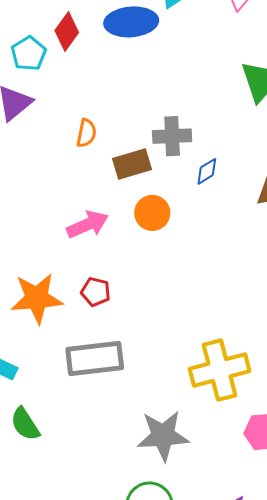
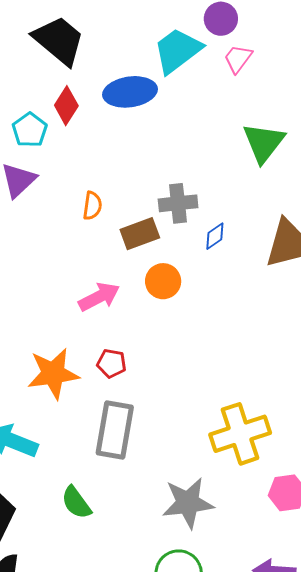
gray rectangle: (95, 358) -> (115, 430), turned -70
green semicircle: (25, 424) -> (76, 503), moved

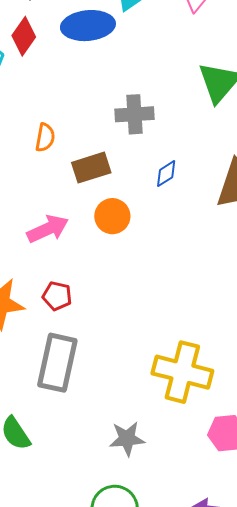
gray cross: (178, 203) -> (134, 114), moved
yellow cross: (240, 434) -> (182, 372), turned 30
gray star: (188, 503) -> (127, 439), size x0.7

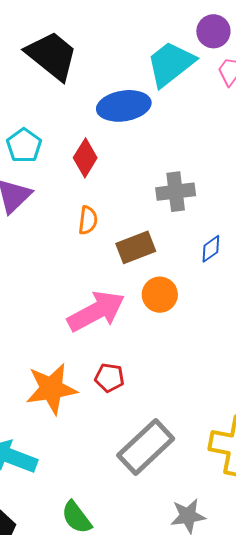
red diamond: (24, 36) -> (85, 158), moved
pink arrow: (48, 229) -> (96, 311), size x1.4
gray rectangle: (57, 363) -> (146, 447), moved, turned 38

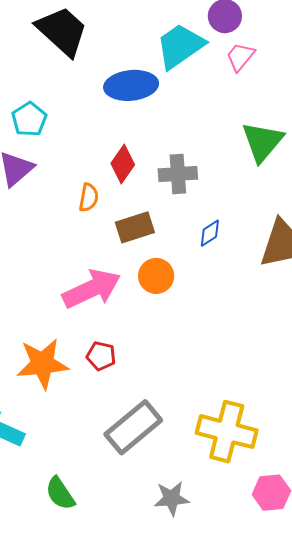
red diamond: (85, 158) -> (123, 164), moved

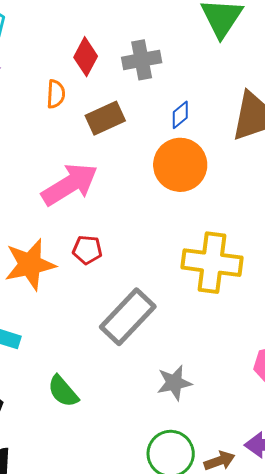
orange circle: (156, 276) -> (180, 165), moved, size x1.5
yellow cross: (227, 432) -> (212, 263), moved

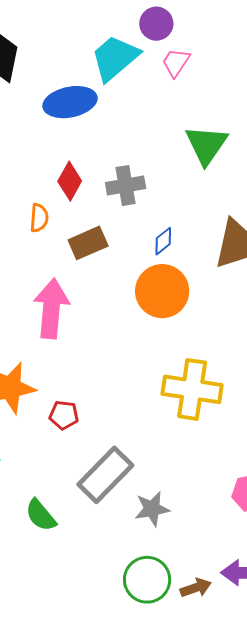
pink arrow: (70, 184) -> (51, 308), turned -54
red pentagon: (87, 250) -> (64, 415), moved
gray rectangle: (128, 317) -> (105, 475), moved

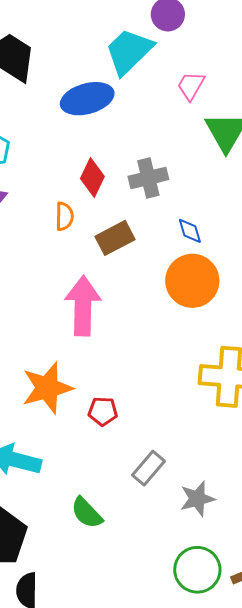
pink trapezoid: (176, 62) -> (191, 86), moved
blue diamond: (163, 241) -> (190, 231), turned -64
gray rectangle: (105, 475) -> (149, 468), size x0.6

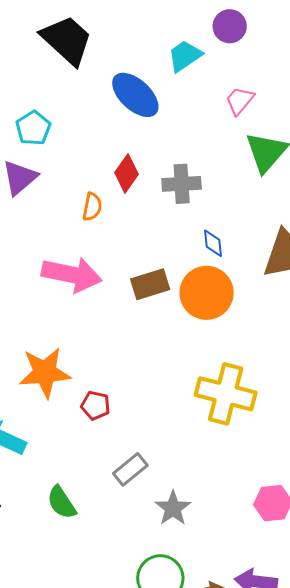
cyan trapezoid: (129, 51) -> (185, 56), size x0.7
blue ellipse: (87, 99) -> (135, 95), turned 48
brown rectangle: (115, 238) -> (150, 284), moved
pink arrow: (83, 306) -> (72, 274), moved, turned 90
gray star: (197, 499) -> (173, 508), turned -30

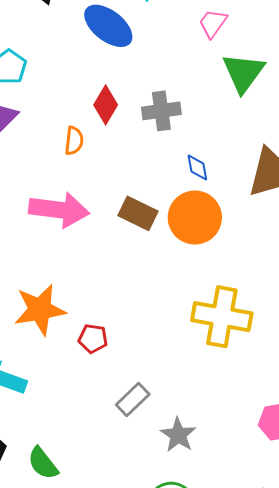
brown rectangle: (150, 284) -> (138, 213), turned 48
green semicircle: (62, 502) -> (43, 463), moved

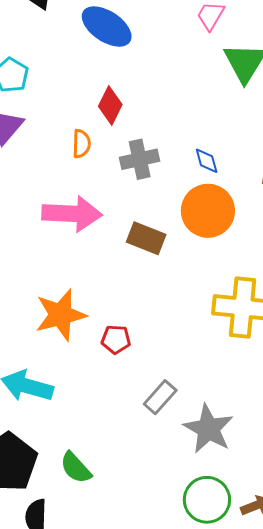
gray cross: (161, 111) -> (140, 159), moved
brown rectangle: (138, 213) -> (146, 238), moved
gray star: (178, 435) -> (208, 429), size x1.4

